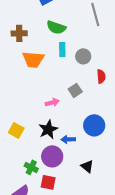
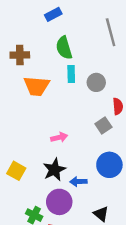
green semicircle: (56, 27) -> (64, 48), turned 54
gray square: (75, 90) -> (103, 125), moved

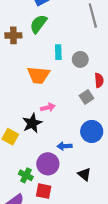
green semicircle: (64, 48) -> (38, 24), moved, turned 54
orange trapezoid: (37, 86) -> (38, 75), moved
black star: (54, 170) -> (32, 123), moved

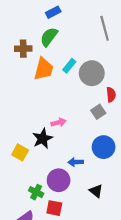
cyan rectangle: (58, 52) -> (69, 66), turned 40
gray circle: (80, 59) -> (92, 73), size x1.5
orange trapezoid: (38, 75) -> (44, 69), moved, turned -80

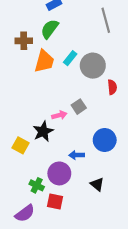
gray square: (98, 112) -> (79, 107), moved

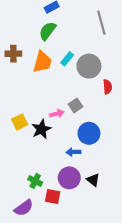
brown cross: (24, 41) -> (13, 54), moved
blue circle: (105, 140) -> (89, 133), moved
yellow square: (20, 145) -> (20, 122), moved, turned 35
purple circle: (59, 173) -> (69, 178), moved

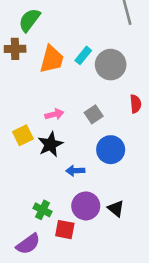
green semicircle: (48, 31) -> (29, 20), moved
red semicircle: (108, 87) -> (136, 104), moved
pink arrow: (57, 114) -> (54, 114), moved
blue arrow: (73, 152) -> (75, 171), moved

